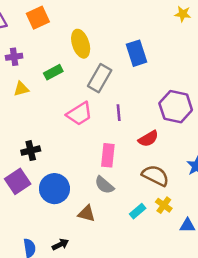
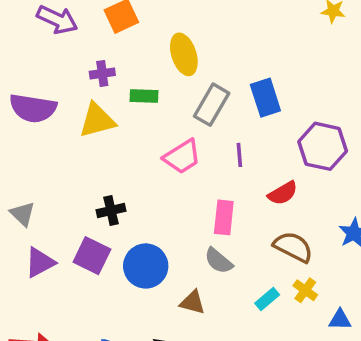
blue rectangle: (136, 53) -> (265, 98), moved
purple cross: (14, 57) -> (102, 73), moved
green rectangle: (53, 72) -> (144, 96), turned 30
yellow triangle: (21, 89) -> (97, 120), size x1.6
purple square: (18, 181) -> (92, 256), turned -30

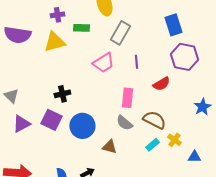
blue rectangle: (265, 98) -> (173, 25), moved
brown semicircle: (293, 247) -> (154, 120), moved

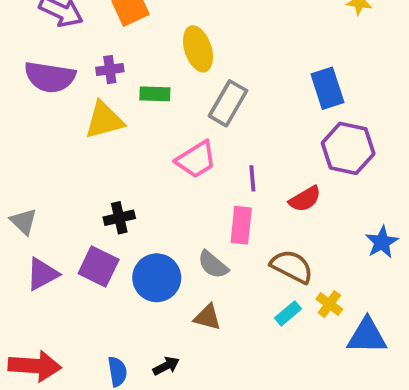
purple semicircle: (17, 35) -> (50, 77), moved
purple line: (136, 62) -> (252, 178), moved
gray semicircle: (124, 123) -> (213, 265), moved
blue triangle: (194, 157) -> (367, 336), size x1.6

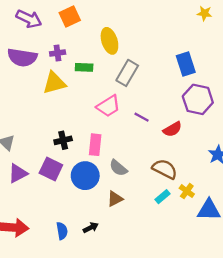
purple line: (252, 178) -> (142, 117), turned -56
pink rectangle: (241, 225) -> (95, 145), moved
brown triangle: (207, 317) -> (115, 199), turned -42

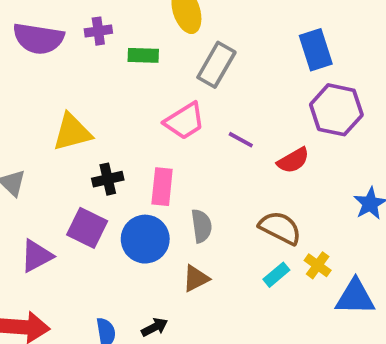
yellow triangle: (54, 83) -> (72, 132), moved
gray semicircle: (118, 168) -> (201, 226), turned -138
purple triangle: (18, 173) -> (36, 256), moved

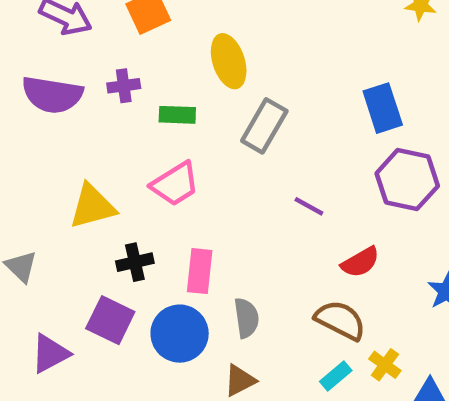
pink trapezoid: (185, 121) -> (175, 184), moved
purple line: (241, 140) -> (309, 206), moved
red semicircle: (293, 160) -> (360, 262), moved

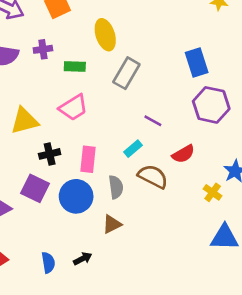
brown semicircle: (340, 320) -> (153, 176), moved
yellow cross: (385, 365) -> (213, 192), moved
cyan rectangle: (336, 376) -> (133, 149), moved

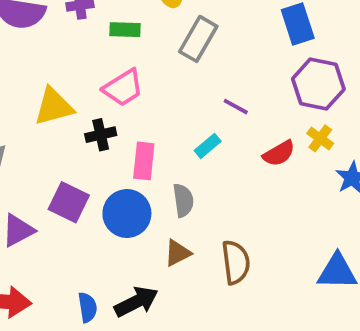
black cross: (50, 154) -> (101, 135), moved
brown semicircle: (153, 176) -> (236, 262), moved, turned 56
yellow cross: (213, 192) -> (320, 138), moved
black arrow: (83, 259) -> (136, 302), size x1.6

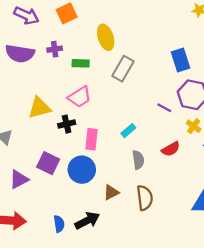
purple line: (236, 107) -> (164, 108), moved
red semicircle: (279, 153) -> (171, 149), moved
gray semicircle: (183, 200) -> (138, 160), moved

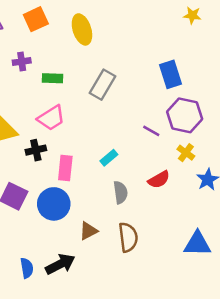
yellow ellipse: (106, 37) -> (82, 29), moved

